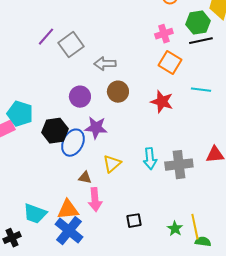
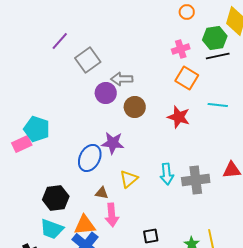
purple line: (46, 37) -> (60, 41), moved
purple circle: (80, 97) -> (106, 93), moved
black hexagon: (55, 131) -> (56, 198), moved

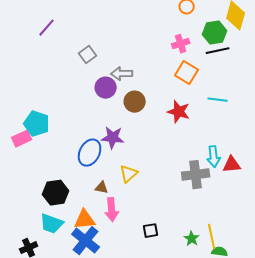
purple line: (60, 41) -> (47, 28), moved
gray square: (88, 60) -> (88, 55), size x0.7
cyan arrow: (167, 174) -> (214, 157), moved

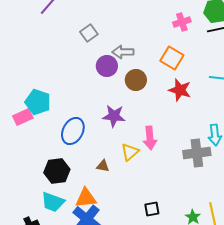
orange square: (187, 73) -> (172, 58), moved
blue ellipse: (90, 153) -> (73, 131), moved
pink arrow: (112, 210) -> (150, 138), moved

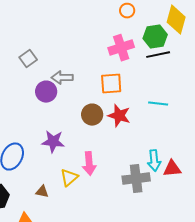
pink cross: (182, 22) -> (121, 48), size x1.4
orange square: (172, 58) -> (111, 84), turned -35
brown circle: (136, 80) -> (92, 115), moved

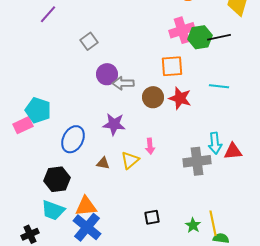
green hexagon: (155, 37) -> (200, 37), moved
gray arrow: (62, 78) -> (123, 83), moved
pink arrow: (89, 164) -> (150, 146), size x0.7
brown triangle: (42, 192) -> (103, 163), moved

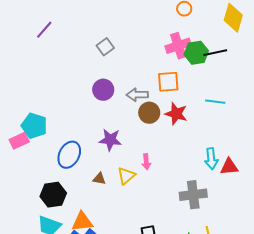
gray square: (89, 41) -> (105, 47), moved
gray arrow: (123, 83) -> (137, 95), moved
gray cross: (197, 161) -> (193, 195), moved

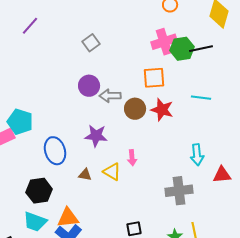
gray arrow: (137, 95) -> (110, 96), moved
blue ellipse: (69, 155) -> (55, 151), turned -44
red triangle: (229, 167) -> (222, 175), moved
yellow triangle: (126, 176) -> (112, 172), turned -48

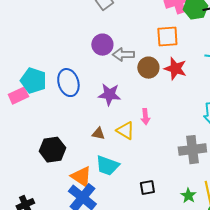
blue ellipse: (55, 151) -> (68, 83), moved
orange triangle: (68, 218) -> (81, 177), turned 40
cyan trapezoid: (35, 222) -> (107, 166), moved

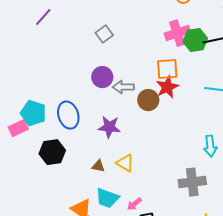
red star: (175, 69) -> (167, 87), moved, turned 30
pink arrow: (145, 117) -> (134, 204), moved, turned 56
black hexagon: (52, 150) -> (52, 152), moved

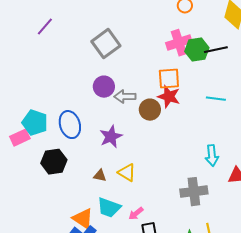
gray square: (104, 34) -> (106, 44), size x1.6
red star: (167, 87) -> (169, 97), turned -30
purple star: (109, 127) -> (111, 137), turned -30

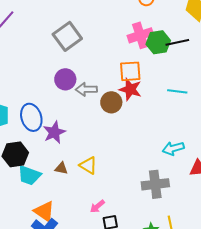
purple star: (111, 137) -> (54, 132), moved
cyan arrow: (212, 156) -> (173, 148), turned 80
cyan trapezoid: (109, 208) -> (29, 175), moved

